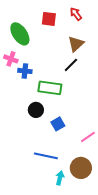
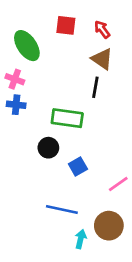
red arrow: (76, 14) -> (102, 29), moved
brown triangle: (76, 44) -> (102, 59), turned -42
black line: (71, 65) -> (95, 87), turned -35
blue cross: (25, 71) -> (16, 105), moved

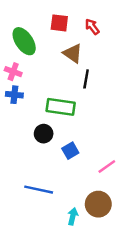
brown triangle: (102, 59) -> (73, 53), moved
blue line: (62, 210) -> (39, 190), moved

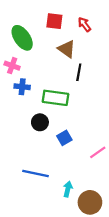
blue cross: (14, 95) -> (22, 87), moved
brown circle: (98, 204) -> (90, 202), moved
cyan arrow: (73, 216) -> (68, 189), moved

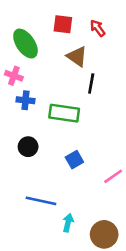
black circle: (40, 122) -> (28, 147), moved
cyan arrow: (68, 189) -> (68, 223), moved

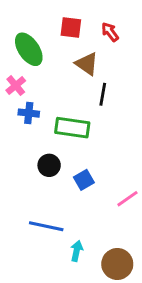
pink cross: (14, 76) -> (16, 86), turned 30
black circle: (28, 147) -> (49, 165), moved

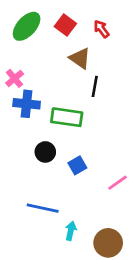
red square: (71, 28) -> (65, 25), turned 30
green ellipse: (29, 49) -> (27, 26), moved, turned 76
blue cross: (29, 113) -> (27, 104), size x1.4

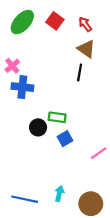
brown triangle: (80, 58) -> (86, 49), moved
green rectangle: (67, 117) -> (57, 117), moved, size x0.7
blue line: (43, 208) -> (25, 199), moved

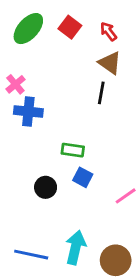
black circle: (38, 127) -> (46, 187), moved
blue square: (65, 139) -> (83, 177), turned -32
cyan arrow: (59, 194) -> (76, 247), size x1.6

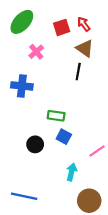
red square: (70, 27) -> (62, 27), moved, turned 35
pink cross: (15, 84) -> (36, 52), moved
cyan arrow: (76, 247) -> (72, 172), moved, size x0.7

